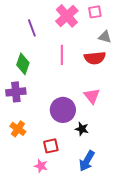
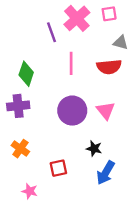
purple line: (32, 28) -> (52, 32), moved
purple circle: (63, 110) -> (72, 111), moved
blue arrow: (87, 161) -> (106, 173), moved
pink star: (41, 166) -> (30, 191), moved

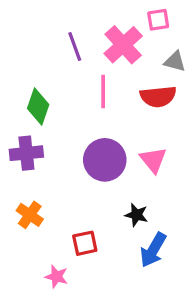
pink cross: (77, 18) -> (123, 45), moved
pink star: (30, 191) -> (56, 277), moved

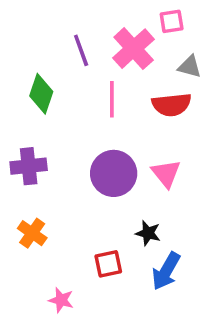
green diamond: (38, 106) -> (41, 94), moved
red square: (85, 243) -> (108, 264), moved

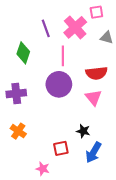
red semicircle: (172, 105) -> (96, 73), moved
purple circle: (114, 173) -> (59, 84), moved
pink star: (61, 300) -> (43, 169), moved

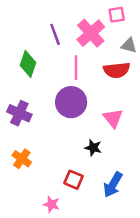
red semicircle: (96, 73) -> (117, 70), moved
purple cross: (16, 93) -> (19, 113), turned 30
black star: (83, 131) -> (93, 148), moved
red square: (61, 148) -> (74, 180), turned 35

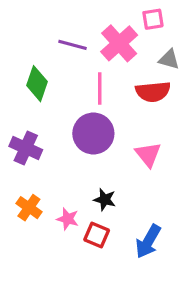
purple line: (55, 34) -> (72, 45), turned -55
black star: (93, 148) -> (105, 200), moved
pink star: (51, 204) -> (68, 219), moved

